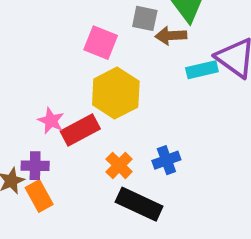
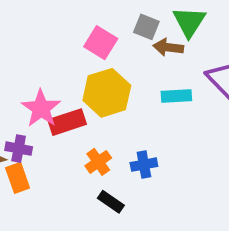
cyan rectangle: (202, 70) -> (176, 96), moved
pink star: (51, 121) -> (41, 108), size x1.5
black rectangle: (139, 204) -> (111, 202), size x0.6

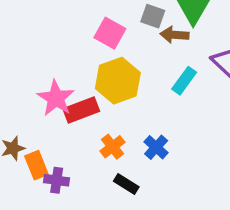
cyan rectangle: (176, 96) -> (184, 81), turned -48
purple cross: (19, 149) -> (57, 180), moved
blue cross: (144, 165) -> (156, 147), turned -35

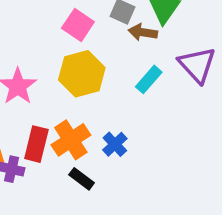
red rectangle: (81, 110) -> (36, 144), moved, turned -60
orange cross: (113, 147) -> (71, 140), size x1.5

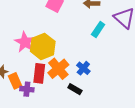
yellow hexagon: (82, 74) -> (43, 46), moved
black rectangle: (82, 179) -> (75, 89), moved

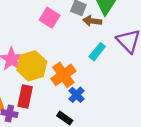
orange cross: (58, 69) -> (63, 75), moved

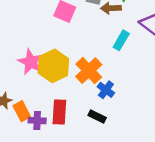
red rectangle: (25, 97) -> (59, 112), moved

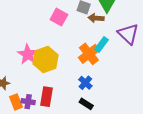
orange cross: (89, 71) -> (89, 54), moved
orange rectangle: (22, 111) -> (16, 102), moved
black rectangle: (97, 117) -> (86, 104), moved

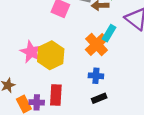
blue cross: (85, 83) -> (96, 76), turned -32
black rectangle: (86, 104) -> (99, 98), turned -48

